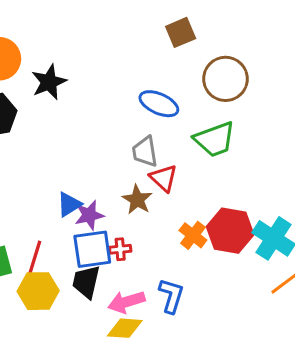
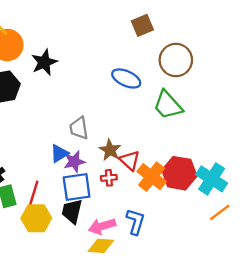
green trapezoid: (215, 139) -> (168, 105), turned 68
gray trapezoid: (145, 152) -> (79, 128), moved
red triangle: (164, 178) -> (130, 160), moved
orange cross: (193, 235) -> (152, 177), size x1.4
red cross: (120, 249) -> (109, 178), moved

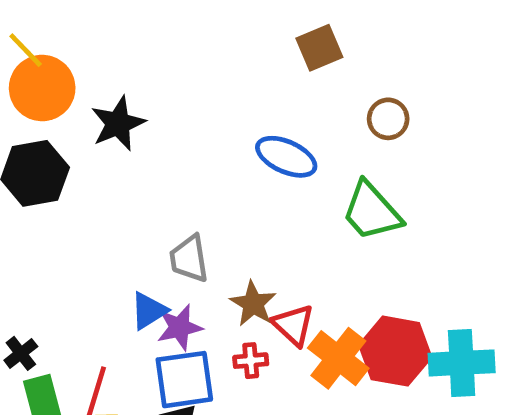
brown circle: (176, 60) -> (388, 119), size x0.6
cyan cross: (212, 179) -> (462, 363), turned -36

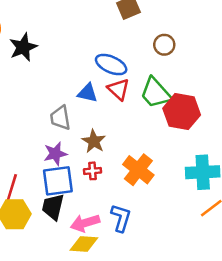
blue triangle: (149, 311) -> (88, 93), moved, turned 45
red triangle: (293, 325) -> (118, 89), moved
red hexagon: (395, 351) -> (182, 112), moved

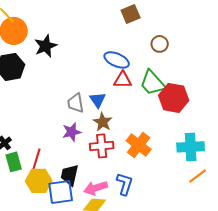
red triangle: (118, 89) -> (123, 80), turned -42
blue triangle: (88, 93) -> (98, 100), moved, turned 42
red cross: (92, 171) -> (102, 146), size x1.6
blue square: (58, 181) -> (61, 192), moved

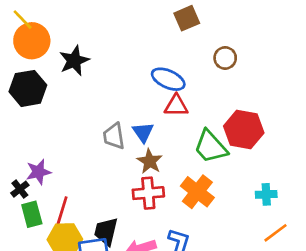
green trapezoid: (153, 83) -> (211, 147), moved
purple star: (72, 132) -> (38, 172), moved
cyan cross: (191, 147) -> (266, 194), size x0.6

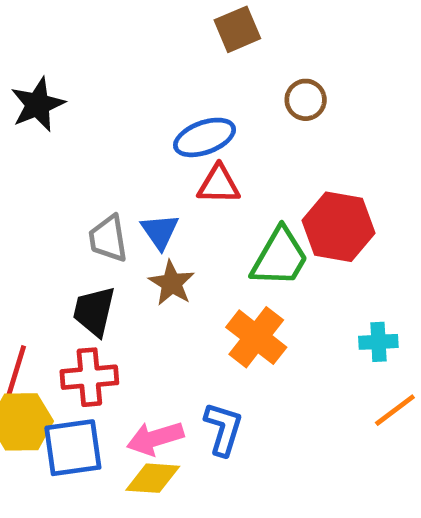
blue ellipse: (168, 79) -> (205, 137), turned -44
green trapezoid: (211, 147) -> (280, 257), turned -108
red cross: (148, 193) -> (89, 377), moved
black trapezoid: (106, 231) -> (94, 311), moved

